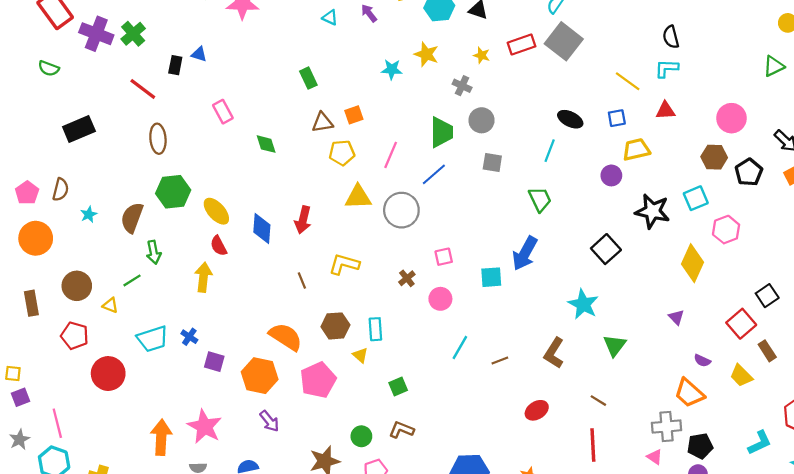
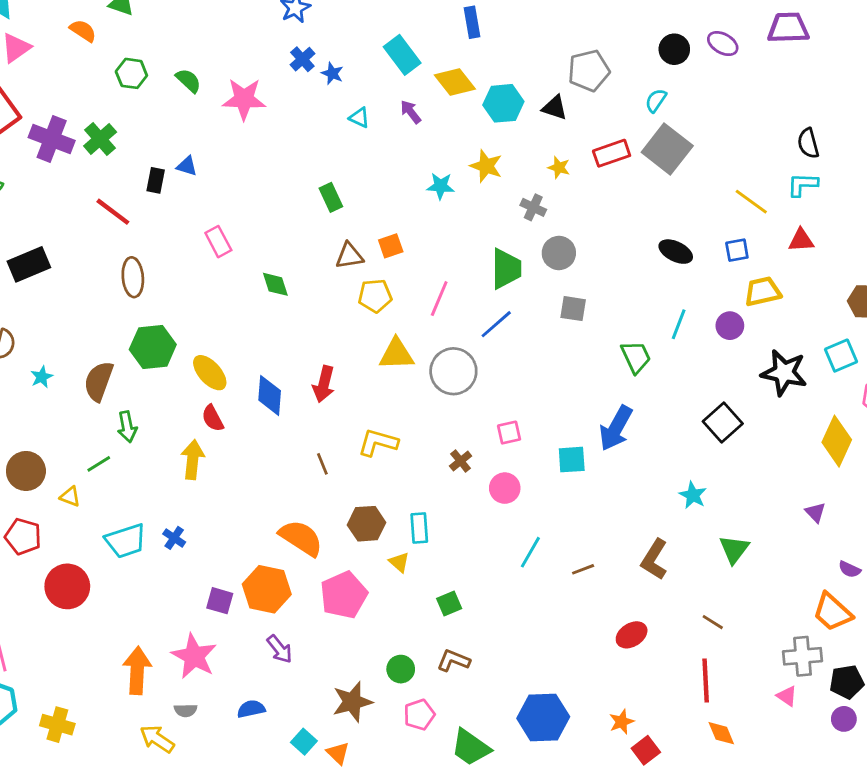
cyan line: (550, 151) -> (679, 324), moved
cyan star: (583, 304) -> (693, 495), size x0.7
purple square: (214, 362) -> (220, 601), moved

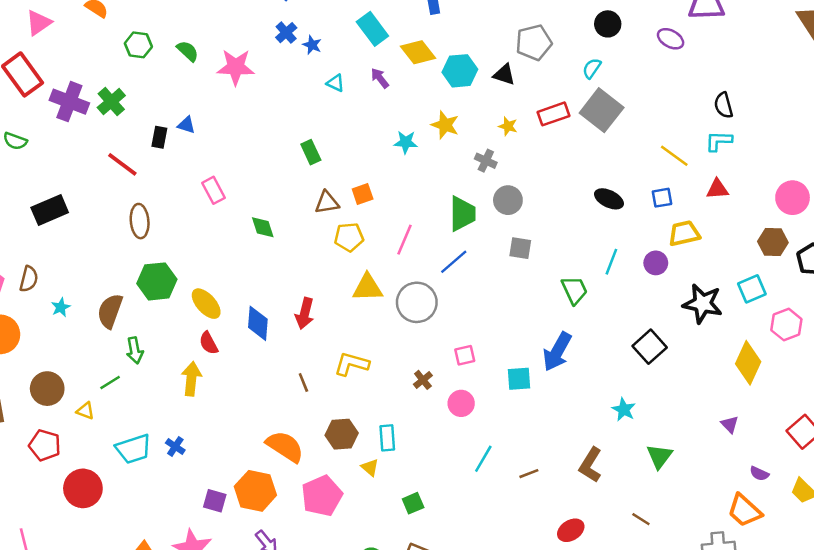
purple ellipse: (723, 44) -> (671, 39), moved

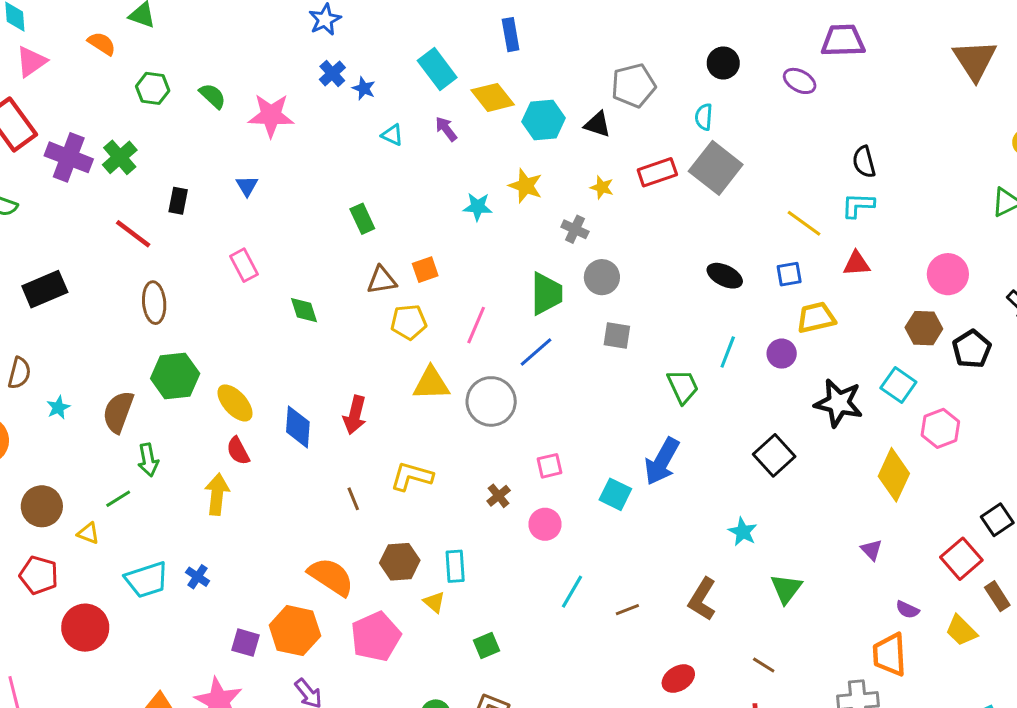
cyan semicircle: (592, 68) -> (704, 117), turned -30
blue triangle: (186, 125) -> (247, 186), moved, turned 42
cyan square: (752, 289) -> (898, 385), turned -32
cyan square: (519, 379) -> (615, 494), turned 30
orange trapezoid: (744, 511) -> (889, 655), turned 45

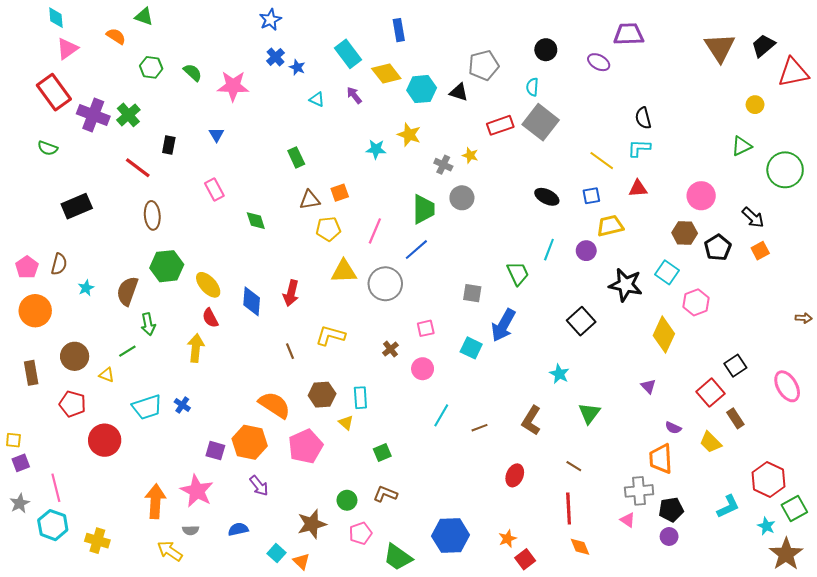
yellow star: (602, 187) -> (470, 155), moved
gray square: (617, 336) -> (472, 293), moved
red ellipse: (678, 679) -> (515, 475), turned -35

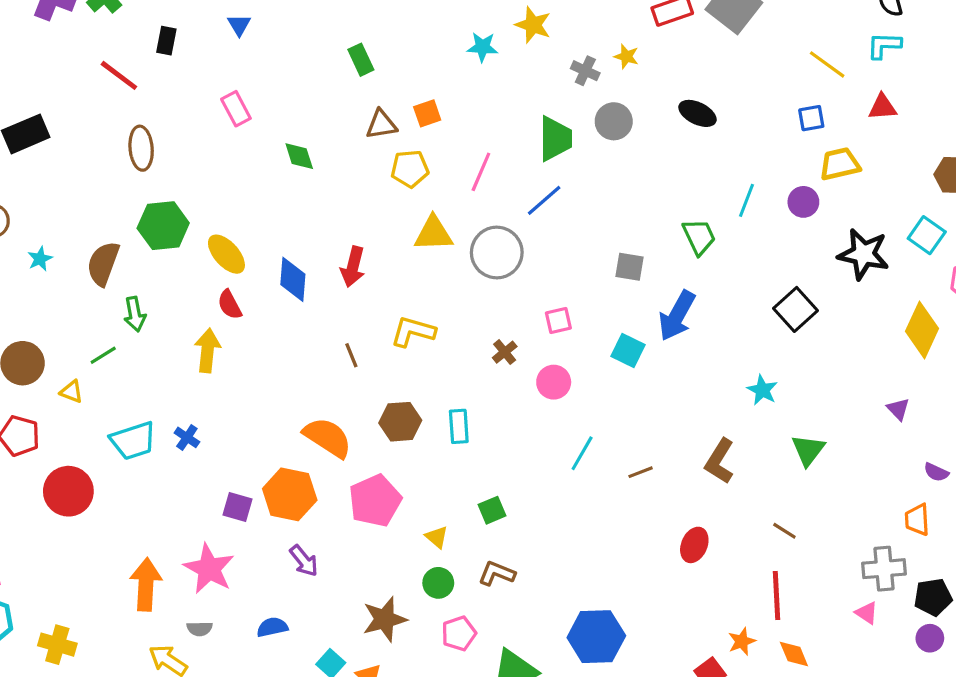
black ellipse: (547, 197) -> (697, 113), moved
yellow triangle: (346, 423) -> (437, 537), moved
orange trapezoid: (661, 459) -> (917, 520), size x0.7
orange star: (507, 539) -> (742, 641), moved

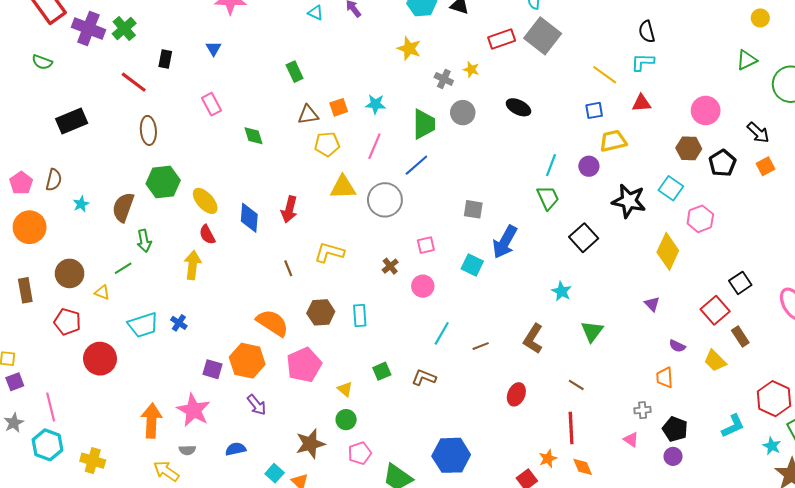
cyan star: (483, 47) -> (375, 104), moved
green trapezoid: (699, 237) -> (548, 198), moved
gray cross: (884, 569) -> (643, 410), size x0.6
brown L-shape: (497, 573) -> (424, 378), moved
black pentagon: (933, 597) -> (675, 429), turned 30

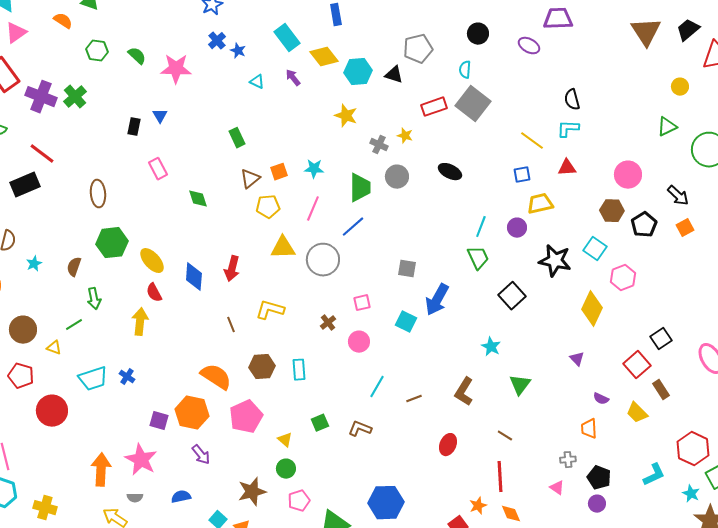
black rectangle: (165, 59) -> (134, 127), moved
red line: (134, 82) -> (42, 154), moved
brown triangle: (308, 115) -> (250, 179), turned -30
brown semicircle: (123, 207) -> (74, 267), size x0.7

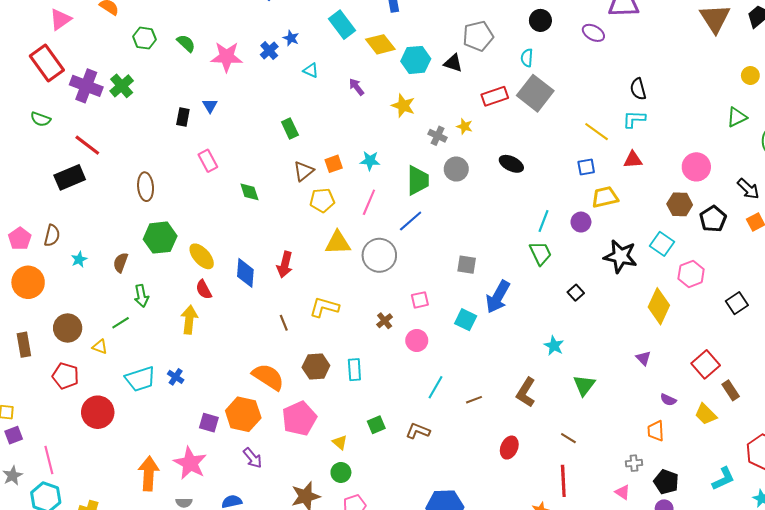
blue cross: (217, 41) -> (269, 51), moved
purple arrow: (293, 78) -> (356, 87), moved
black square: (512, 296) -> (576, 293), size x0.6
black square: (661, 339) -> (737, 303), moved

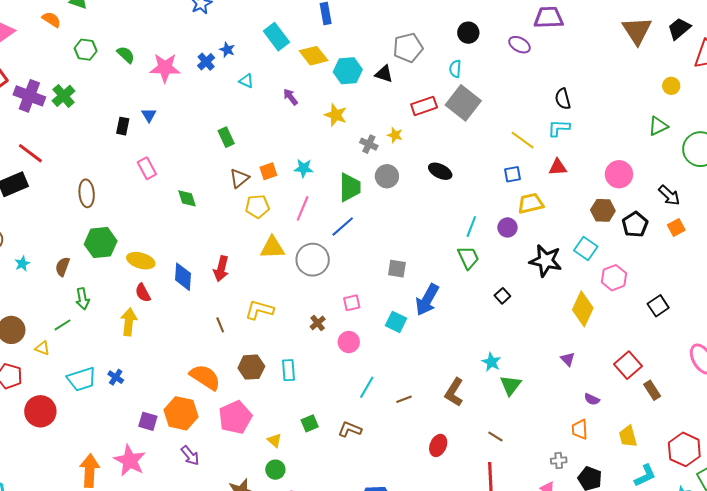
yellow ellipse: (202, 256) -> (141, 261), turned -32
cyan star: (554, 346) -> (491, 362), moved
yellow trapezoid: (706, 414) -> (628, 436), moved, turned 30

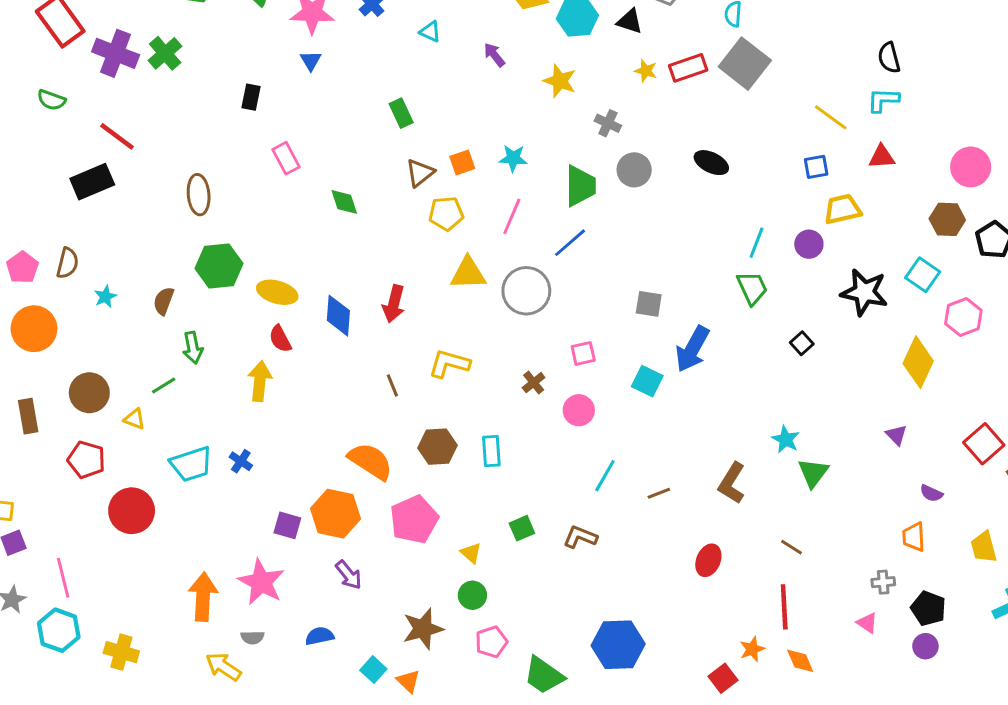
blue triangle: (149, 115) -> (311, 61), moved
yellow star: (395, 135) -> (646, 71), moved

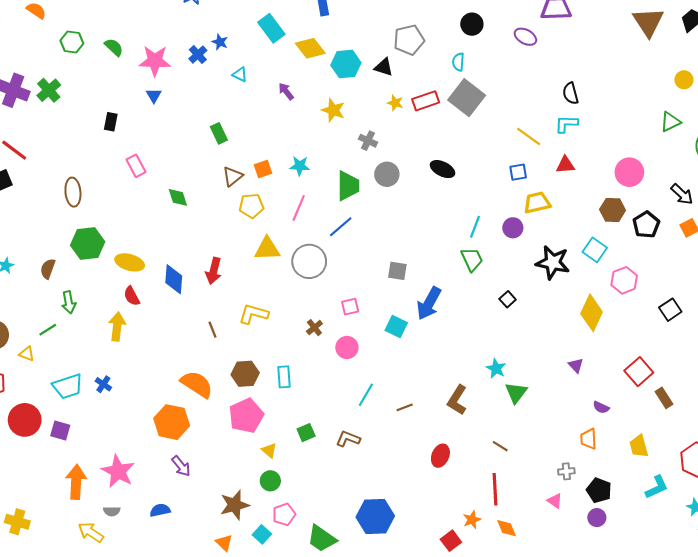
pink pentagon: (414, 519) -> (246, 416), moved
purple square: (287, 525) -> (60, 430), moved
cyan square: (373, 670) -> (262, 534), moved

